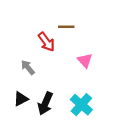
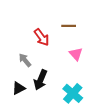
brown line: (66, 27) -> (69, 26), moved
black arrow: (45, 103) -> (41, 80), moved

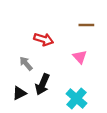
brown line: (69, 26) -> (86, 25), moved
red arrow: (42, 37) -> (44, 39), turned -36

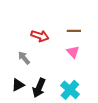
brown line: (86, 25) -> (74, 31), moved
black arrow: (42, 84) -> (39, 88), moved

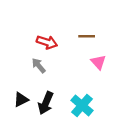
pink triangle: (73, 52) -> (98, 62), moved
gray arrow: (24, 58) -> (39, 66), moved

